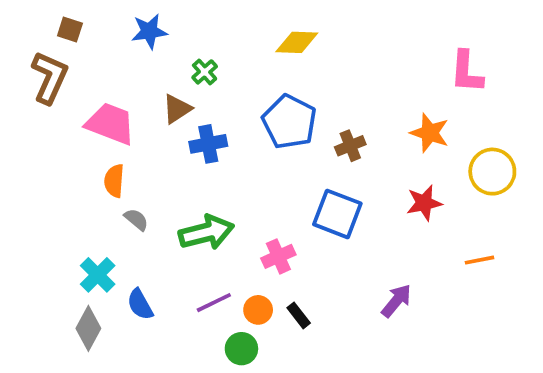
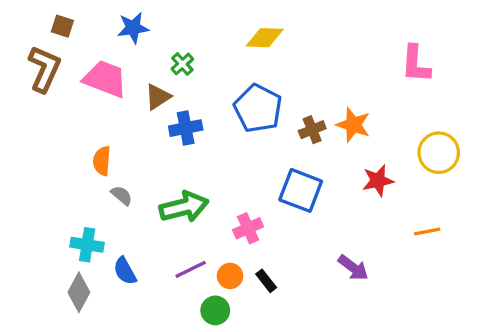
pink trapezoid: (110, 124) -> (105, 79), moved
orange star: (430, 133) -> (353, 125), moved
cyan cross: (98, 275) -> (87, 245), turned -36
purple arrow: (396, 301) -> (353, 268), turned 88

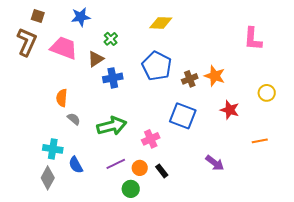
yellow circle: (439, 153) -> (267, 93), size x0.7
red star: (378, 181) -> (230, 110), turned 30

